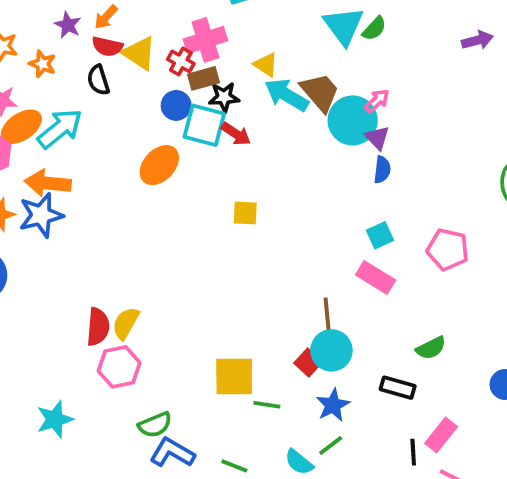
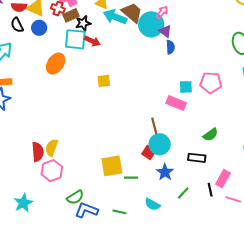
blue circle: (176, 105) -> (39, 28), moved
cyan square: (380, 235) -> (186, 87), moved, turned 32
green line: (331, 446) -> (183, 193), moved

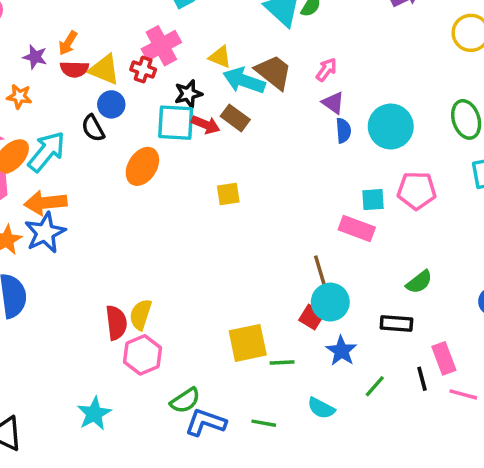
brown rectangle: (71, 15) -> (235, 118), moved, turned 63
cyan circle: (151, 24) -> (391, 127), moved
black semicircle: (17, 25) -> (93, 128), moved
pink rectangle: (223, 179) -> (444, 358), turned -48

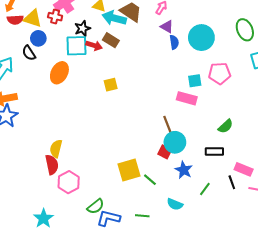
yellow semicircle: (141, 314) -> (56, 149), moved
pink rectangle: (444, 358) -> (244, 169), turned -42
green line: (282, 362) -> (150, 180), turned 48

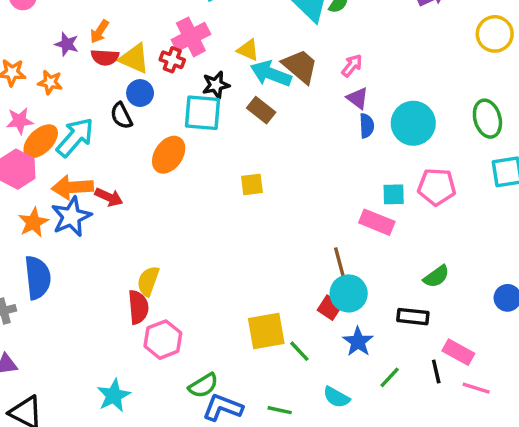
red arrow: (94, 45) -> (109, 197), moved

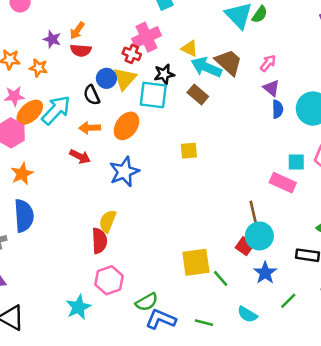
yellow triangle: (134, 59) -> (125, 79), moved, turned 45
orange arrow: (72, 187) -> (90, 128), moved, size x0.7
blue star: (71, 217) -> (124, 172), moved
pink hexagon: (163, 340) -> (109, 280), moved

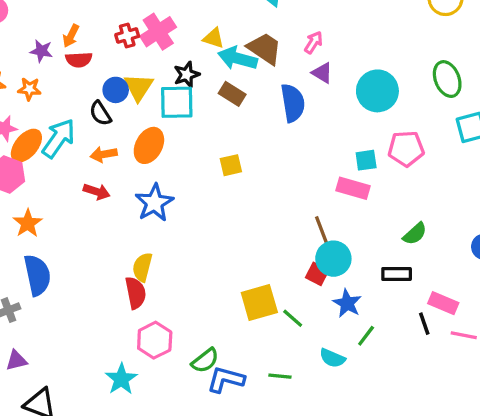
red cross: (132, 54) -> (127, 36), moved, turned -30
blue semicircle: (278, 109) -> (293, 103), moved, size x1.6
green line: (288, 301) -> (366, 336), moved

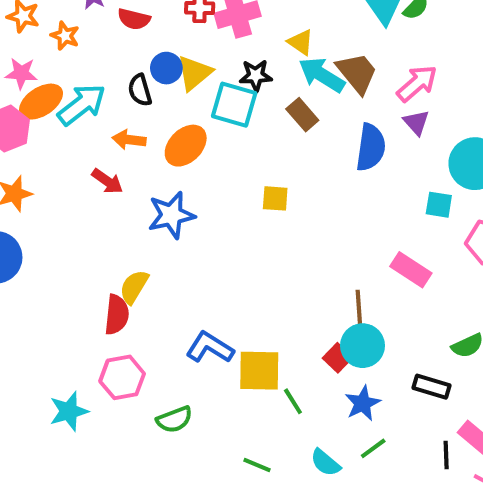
pink arrow: (314, 42) -> (417, 83), size x1.5
cyan square: (366, 160) -> (439, 205), moved
blue L-shape: (226, 379) -> (210, 348), moved

